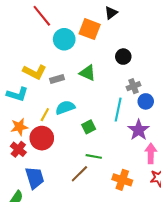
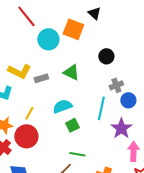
black triangle: (111, 13) -> (94, 13), turned -40
cyan semicircle: (65, 108) -> (62, 106), moved

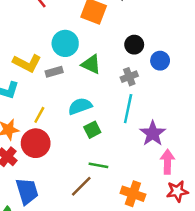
cyan circle: (48, 39) -> (65, 43), moved
gray cross: (116, 85) -> (129, 77), moved
blue circle: (128, 100) -> (160, 61), moved

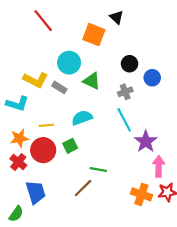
gray rectangle: (54, 72) -> (59, 87), turned 48
cyan line: (128, 109) -> (124, 120), turned -40
yellow line: (39, 115) -> (46, 125), turned 56
green square: (92, 130) -> (70, 146), moved
orange cross: (133, 194) -> (141, 194), moved

